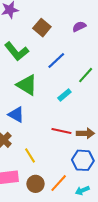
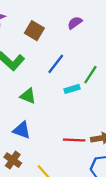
green triangle: (27, 85) -> (28, 96), size x0.7
cyan rectangle: (64, 95) -> (72, 89), moved, turned 32

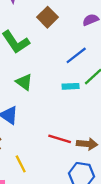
blue line: (56, 64) -> (76, 55), moved

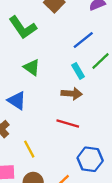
cyan rectangle: (71, 86) -> (78, 71), turned 63
brown arrow: (87, 144) -> (72, 94), moved

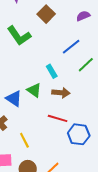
green triangle: (32, 67) -> (34, 90), moved
cyan rectangle: (78, 71) -> (52, 71), moved
blue hexagon: (90, 159) -> (79, 134), moved

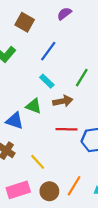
blue line: (71, 47) -> (48, 51), moved
green line: (86, 65) -> (82, 78), moved

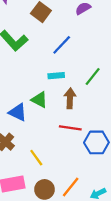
cyan rectangle: (47, 81) -> (56, 76), turned -56
brown arrow: (63, 101) -> (70, 98), turned -84

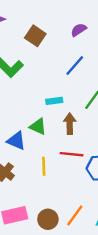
blue line: (62, 45) -> (75, 65), moved
yellow line: (36, 158) -> (44, 166), moved, turned 36

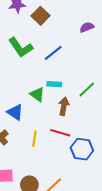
brown square: (35, 36) -> (40, 16), moved
blue line: (75, 65) -> (53, 53), moved
green triangle: (38, 127) -> (37, 94), moved

